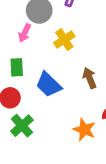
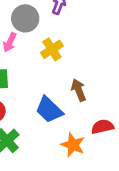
blue trapezoid: (48, 85) -> (49, 110), moved

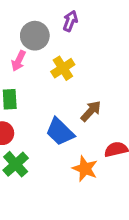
brown arrow: (79, 90) -> (91, 111), turned 65

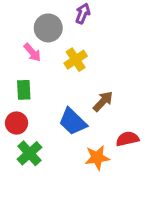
pink arrow: (19, 61) -> (32, 52), turned -66
orange star: (85, 169) -> (97, 158), turned -30

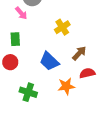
yellow cross: (76, 60) -> (62, 27), moved
brown arrow: (103, 101) -> (79, 53), moved
green cross: (29, 153) -> (28, 92), moved, turned -30

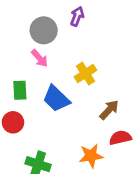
pink arrow: (21, 13) -> (39, 58), moved
blue trapezoid: (49, 61) -> (56, 99), moved

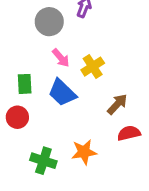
pink arrow: (39, 58) -> (61, 58), moved
orange star: (91, 156) -> (84, 152), moved

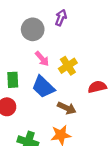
brown arrow: (117, 104) -> (67, 108), moved, turned 72
red semicircle: (129, 133) -> (97, 87), moved

